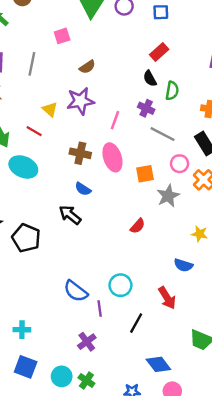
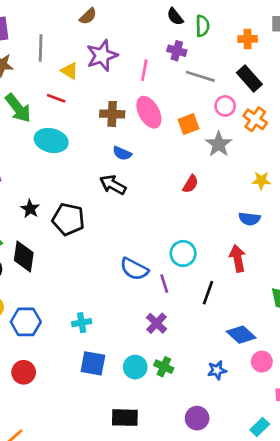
gray line: (32, 64) -> (41, 48), moved
brown semicircle: (87, 67) -> (88, 16), moved
red arrow: (167, 298) -> (238, 258), turned -150

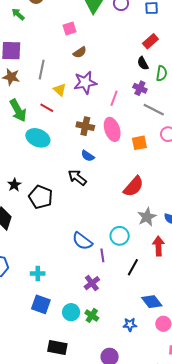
gray star: (219, 144) -> (147, 217), moved
red semicircle: (190, 184) -> (133, 186), size x1.6

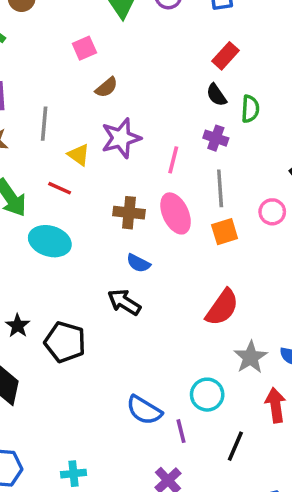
gray line: (154, 110) -> (220, 188), moved, turned 65

